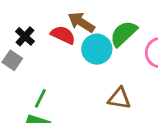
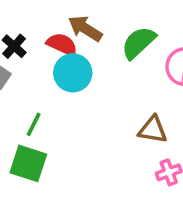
cyan circle: (97, 49) -> (73, 73), moved
brown triangle: (119, 98) -> (153, 130), moved

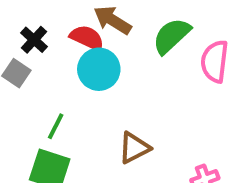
brown triangle: (153, 130) -> (134, 148), moved, turned -36

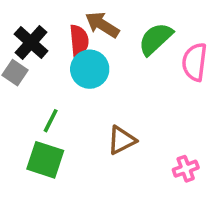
red semicircle: (87, 38) -> (79, 41), turned 60
black cross: (34, 40) -> (31, 42), size x1.4

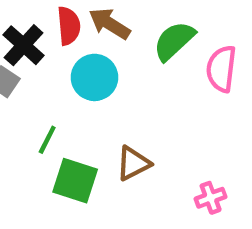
red semicircle: (79, 41) -> (69, 26), moved
green square: (45, 160) -> (75, 181), moved

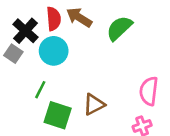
pink semicircle: (221, 69) -> (149, 91), moved
cyan circle: (94, 77) -> (54, 51), moved

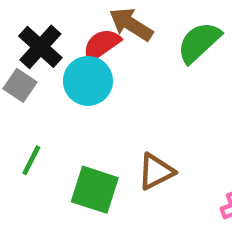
red semicircle: (54, 19) -> (102, 45), moved, turned -120
green line: (40, 90) -> (31, 160), moved

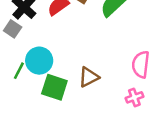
cyan circle: (88, 81) -> (39, 61), moved

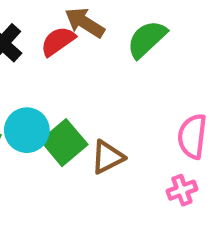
green square: (54, 87) -> (64, 143), moved, turned 32

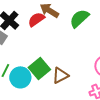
cyan circle: (27, 130) -> (20, 77), moved

